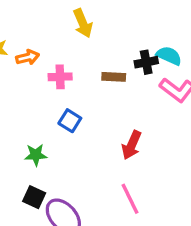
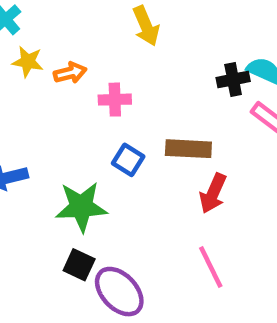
brown rectangle: (114, 77) -> (188, 149), moved, size x1.4
green star: (36, 155) -> (81, 207), size x1.6

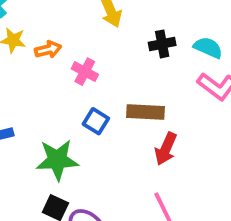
black cross: (233, 79) -> (162, 44), moved
pink cross: (115, 100) -> (85, 72), turned 30

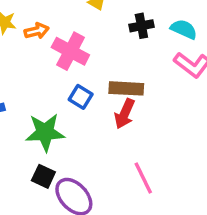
pink cross: (85, 72) -> (70, 51), size x1.5
red arrow: (166, 149) -> (125, 114), moved

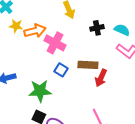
orange arrow: (37, 31) -> (35, 31), size x1.5
red arrow: (125, 114) -> (101, 78), moved

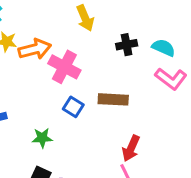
red arrow: (101, 78) -> (131, 148), moved
green star: (40, 91) -> (42, 138), size x0.6

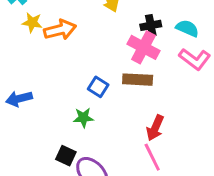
pink cross: (64, 67) -> (143, 47), moved
green star: (42, 138) -> (83, 118), moved

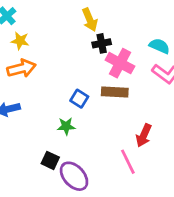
black cross: (151, 25) -> (102, 43), moved
orange arrow: (60, 30) -> (21, 68), moved
red arrow: (155, 128) -> (144, 135), moved

